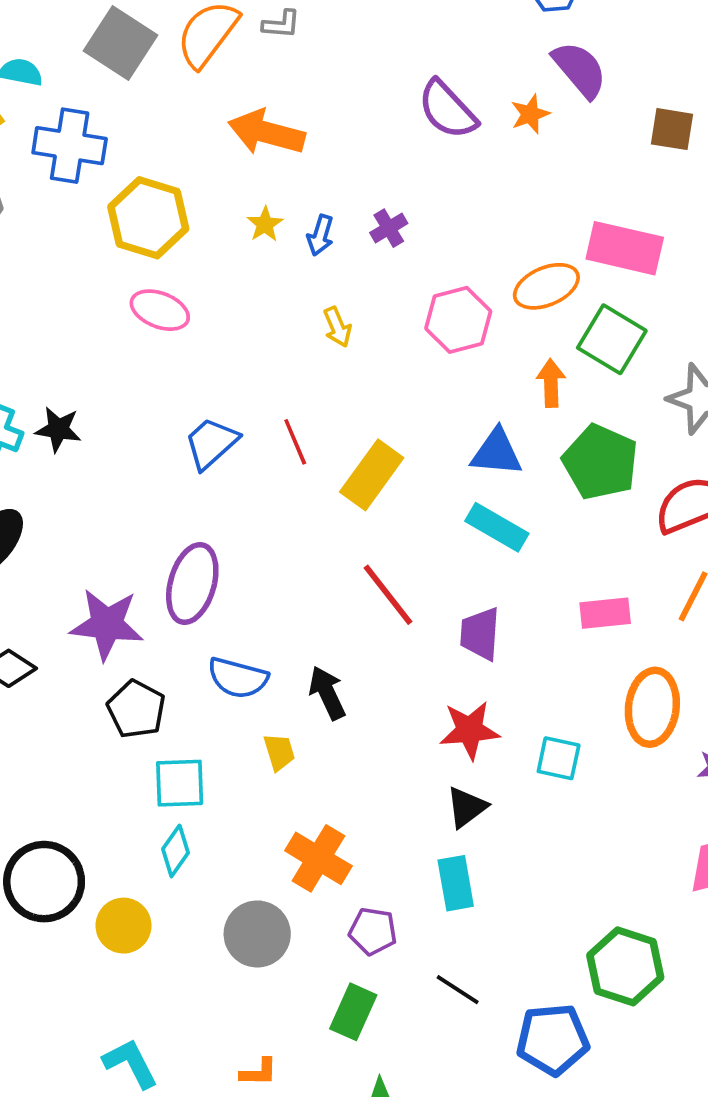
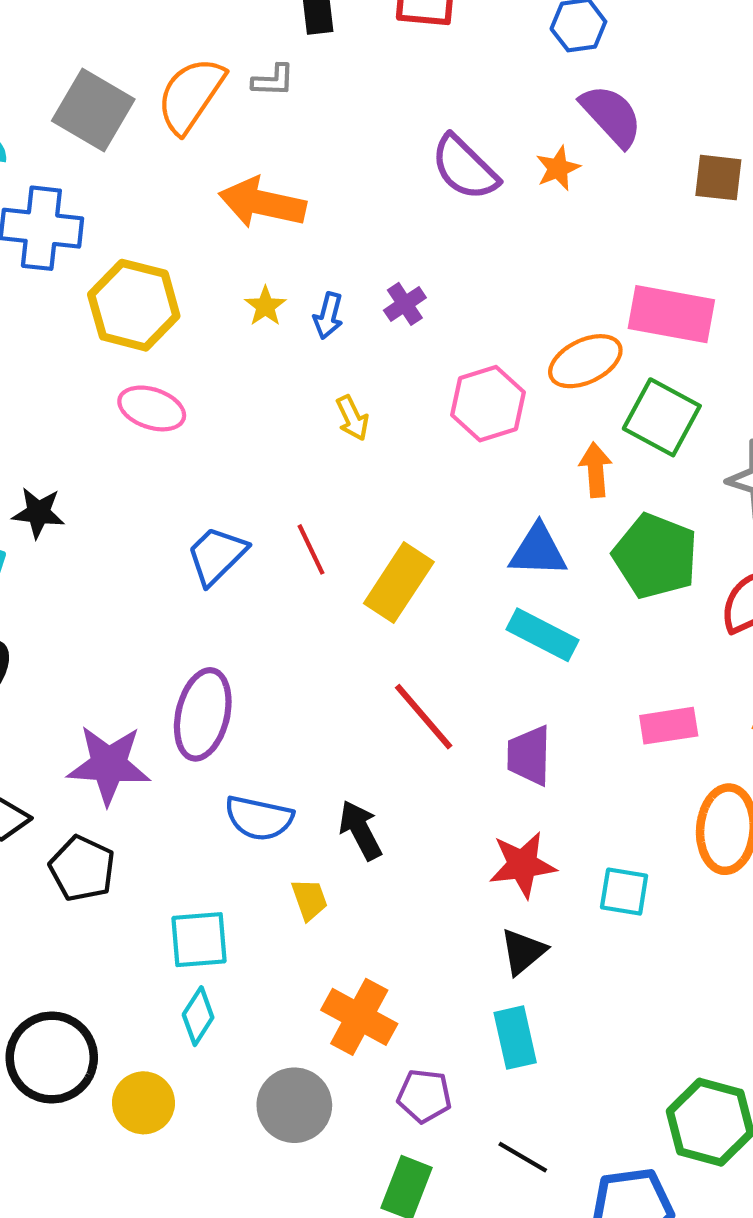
black star: (58, 429) -> (38, 513), moved
black pentagon: (136, 709) -> (82, 868), moved

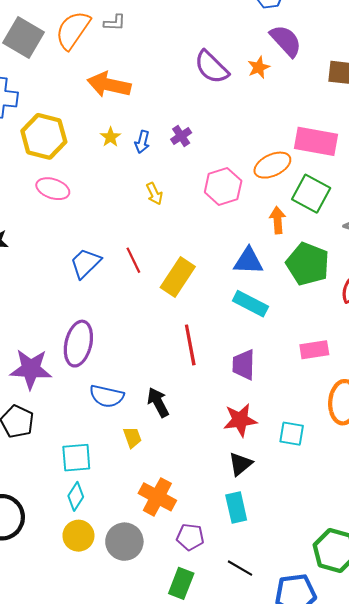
red line: (424, 717) -> (190, 345), turned 30
yellow circle: (143, 1103) -> (78, 536), moved

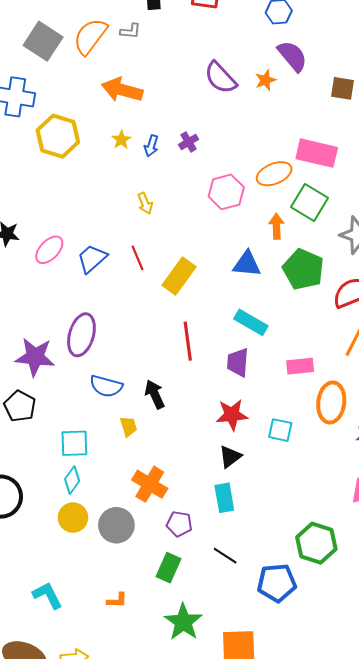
pink ellipse: (53, 189) -> (49, 250), moved, turned -68
yellow arrow: (154, 194) -> (145, 203), moved
cyan rectangle: (250, 304) -> (251, 322), moved
pink rectangle: (314, 350) -> (300, 366), moved

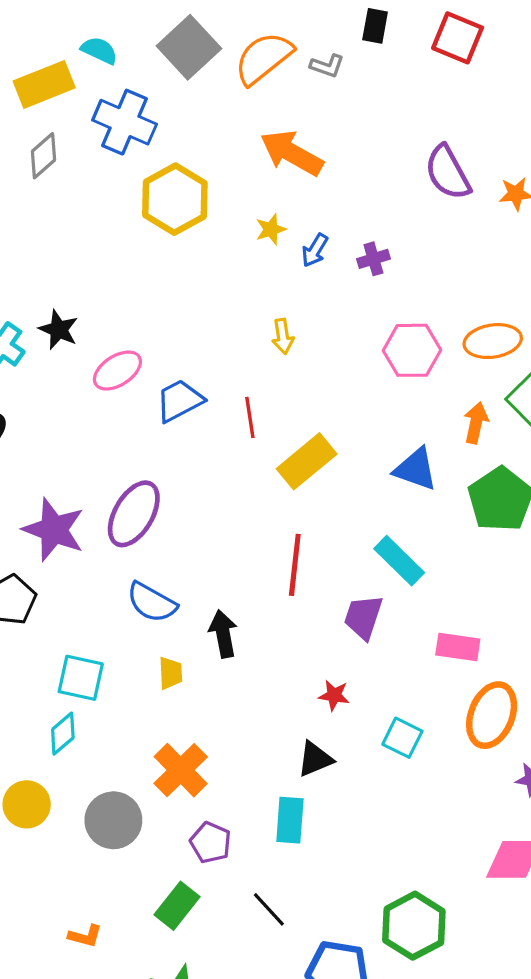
red star: (232, 415) -> (334, 695), size x0.6
yellow circle: (73, 518) -> (27, 804), moved

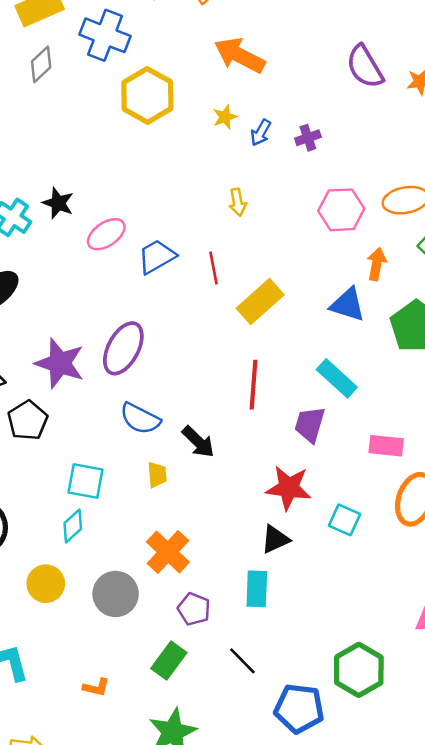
orange arrow: (476, 423) -> (377, 264), moved
black arrow: (223, 634) -> (198, 442), turned 147
red star: (334, 695) -> (289, 488), size x1.8

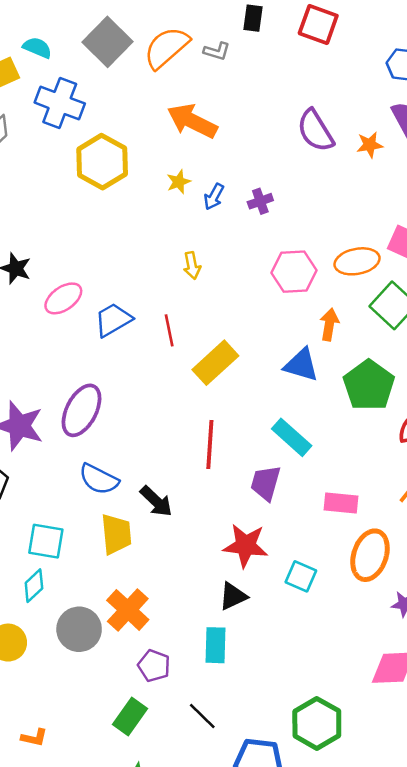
yellow trapezoid: (157, 475) -> (116, 534), size x1.6
gray circle: (116, 594) -> (79, 629), moved
orange L-shape: (96, 687) -> (34, 738), moved

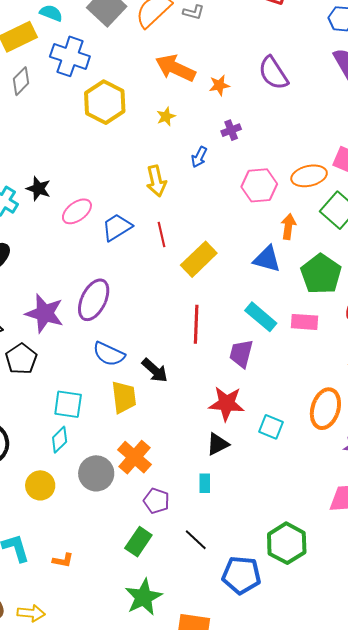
orange star: (370, 145) -> (219, 85), moved
blue arrow: (214, 197) -> (199, 157), moved
yellow arrow: (192, 265) -> (156, 181), moved, size x1.4
pink rectangle: (341, 503) -> (305, 322), moved
cyan rectangle: (216, 645) -> (205, 483), size x0.7

